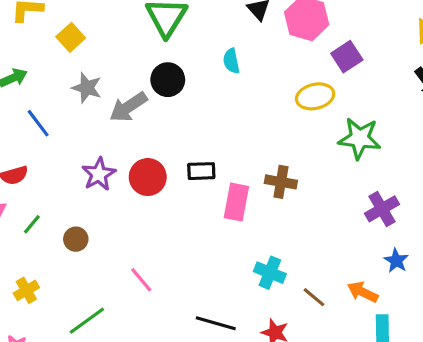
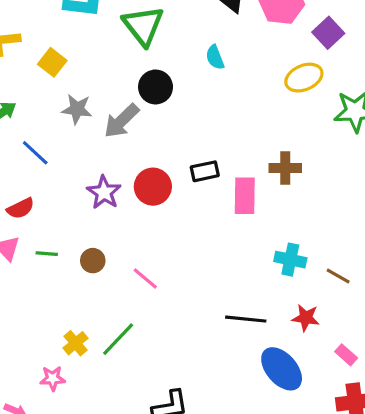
green line: (32, 224) -> (47, 254), turned 65
pink line: (141, 280) -> (145, 278), moved
yellow cross: (26, 290) -> (76, 343), moved

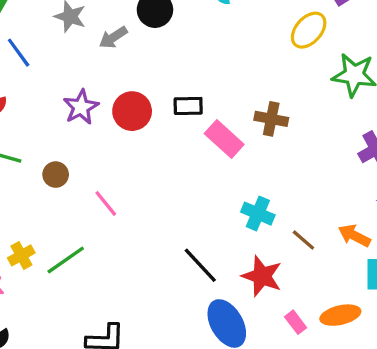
yellow ellipse: (304, 78) -> (309, 30), turned -36
gray arrow: (121, 121) -> (113, 37), size x0.7
pink rectangle: (245, 196) -> (224, 139), turned -60
red star: (306, 318) -> (262, 276), size x1.4
black line: (246, 319) -> (200, 265), turned 30

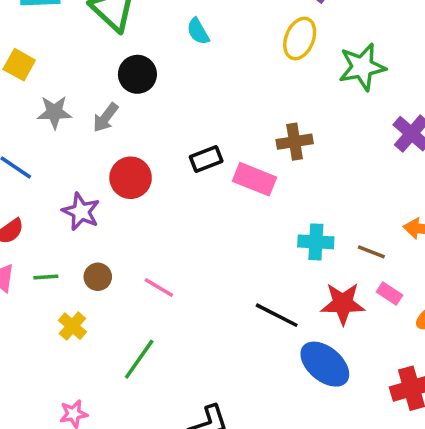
purple star: (81, 107) -> (81, 212), moved
red circle: (132, 111) -> (131, 178), moved
yellow cross: (21, 255) -> (72, 326), moved
pink rectangle: (296, 322) -> (389, 293), moved

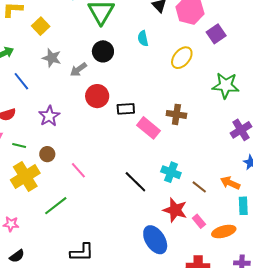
yellow ellipse: (300, 39) -> (182, 58), moved
red circle: (131, 178) -> (97, 96), moved
pink rectangle: (389, 293) -> (199, 221), moved
black line: (277, 315) -> (135, 182), moved
yellow cross: (72, 326) -> (25, 176), size x1.8

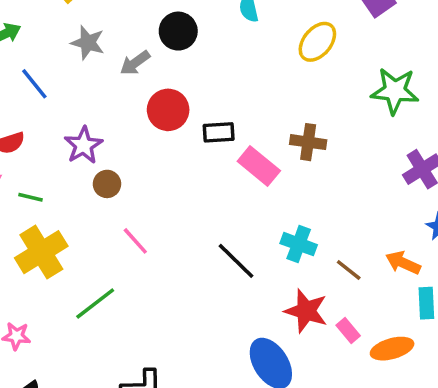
brown circle: (47, 154) -> (107, 184), moved

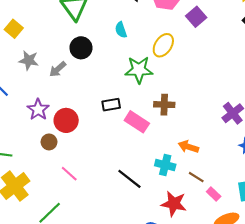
green star: (395, 91) -> (139, 70), moved
red circle: (168, 110) -> (66, 120), moved
purple star: (83, 145) -> (38, 109), moved
orange arrow: (403, 263) -> (188, 147), moved
pink rectangle: (348, 330) -> (214, 194), moved

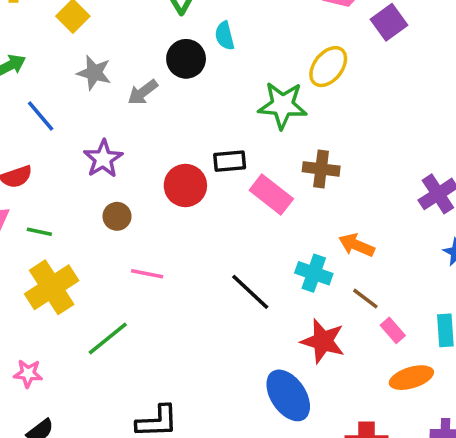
cyan semicircle: (121, 30) -> (225, 36), moved
red circle: (66, 120) -> (185, 185), moved
pink line: (69, 174) -> (147, 274), turned -36

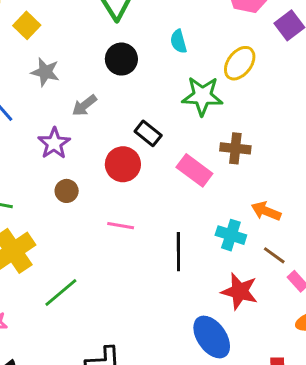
cyan semicircle: (225, 36) -> (178, 41), moved
gray arrow: (143, 92) -> (84, 105), moved
black rectangle: (230, 161) -> (148, 133), moved, turned 45
pink line: (147, 274) -> (121, 226), moved
black line: (250, 292) -> (178, 252), turned 48

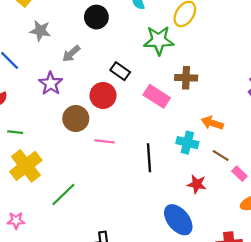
brown circle: (67, 191) -> (76, 119), moved, size x1.5
red star: (240, 291) -> (197, 184), size x0.7

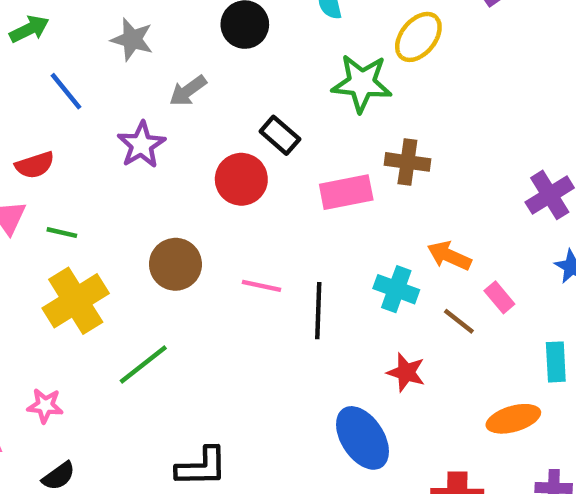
pink rectangle: (157, 96) -> (346, 192), turned -50
brown circle: (76, 119) -> (175, 264), moved
pink line: (105, 141) -> (261, 286), moved
pink rectangle: (239, 174) -> (499, 297), moved

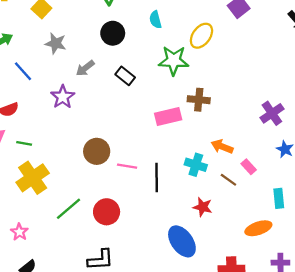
black rectangle: (280, 135) -> (125, 76), moved
red circle: (241, 179) -> (107, 212), moved
brown circle: (175, 264) -> (97, 151), moved
pink star: (45, 406) -> (19, 232), turned 30

